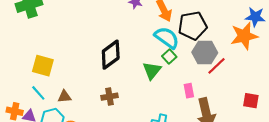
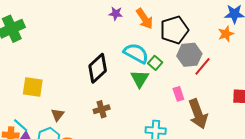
orange star: (244, 36) -> (226, 34), size x0.6
cyan semicircle: (167, 38) -> (136, 53), moved
cyan line: (38, 93) -> (21, 125), moved
brown triangle: (65, 97) -> (58, 115), turned -40

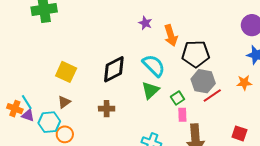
orange star: (226, 34) -> (244, 83), moved
green square: (155, 63) -> (178, 98), moved
yellow square: (33, 87) -> (66, 72), moved

